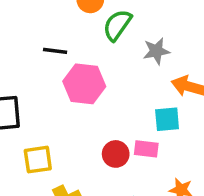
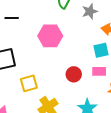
black line: (55, 51) -> (12, 18), moved
pink rectangle: (146, 149) -> (99, 71), moved

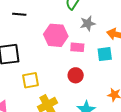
gray star: (90, 11) -> (88, 23), moved
pink rectangle: (99, 71) -> (77, 47), moved

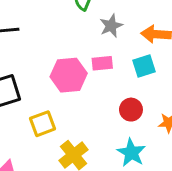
pink hexagon: (56, 35) -> (69, 75), moved
red circle: (76, 75) -> (131, 110), moved

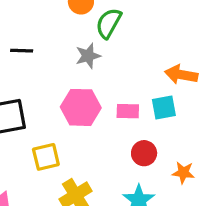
gray star: (111, 26) -> (88, 56), moved
pink rectangle: (102, 63) -> (128, 111), moved

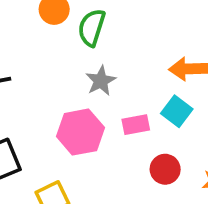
gray star: (88, 56) -> (101, 81), moved
cyan square: (164, 107) -> (177, 111), turned -30

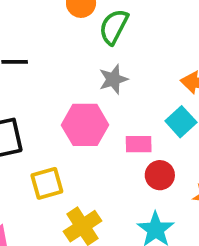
pink rectangle: (136, 125) -> (139, 144), moved

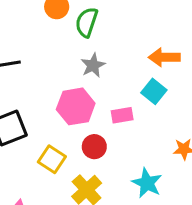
red circle: (160, 175) -> (94, 147), moved
yellow square: (47, 183) -> (52, 159), turned -32

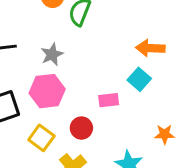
gray star: (93, 65) -> (52, 54), moved
pink hexagon: (76, 106) -> (47, 91), moved

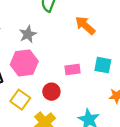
orange arrow: (150, 48) -> (85, 25), moved, turned 40
cyan square: (139, 79) -> (103, 65), moved, turned -30

